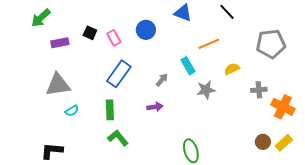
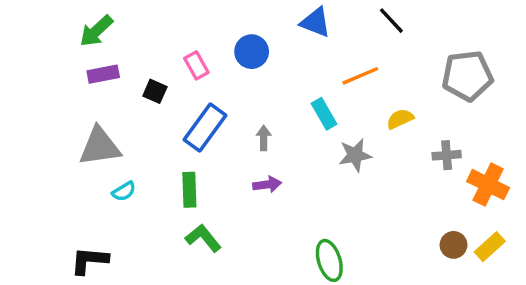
green arrow: (41, 18) -> (96, 31), moved
black square: (90, 33) -> (155, 91), moved
gray arrow: (162, 80) -> (264, 138), moved, turned -40

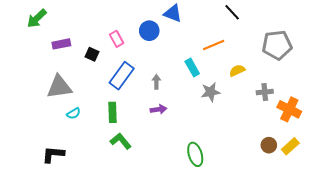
blue triangle: (315, 22) -> (173, 13), moved
green arrow: (96, 31) -> (37, 18), moved

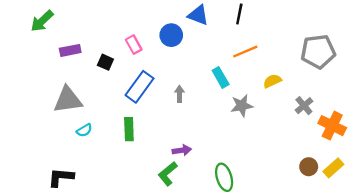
black line: (232, 12) -> (239, 14), moved, turned 54
gray cross: (265, 92) -> (304, 106), turned -35
purple arrow: (158, 109) -> (182, 150), moved
green L-shape: (121, 141) -> (168, 174), moved, turned -90

